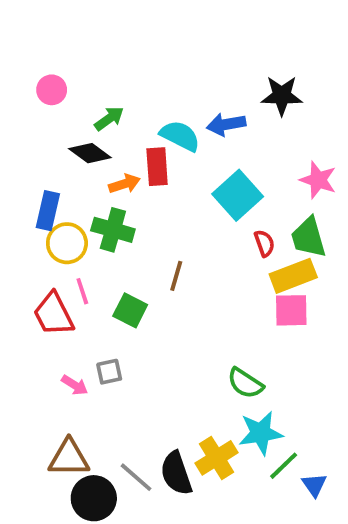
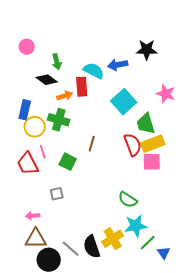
green arrow: (109, 119) -> (57, 62), turned 112
green trapezoid: (309, 237) -> (146, 124), moved
red semicircle: (264, 243) -> (133, 145), moved, size x1.6
pink arrow: (75, 385) -> (33, 216), moved, turned 144

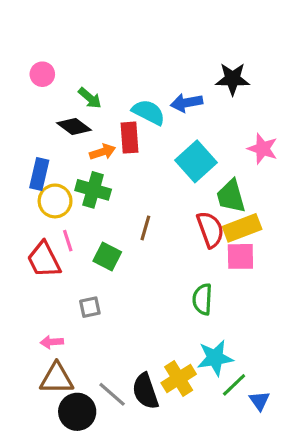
green arrow: (57, 62) -> (90, 98), turned -35
green semicircle: (128, 200) -> (202, 299), moved, turned 60

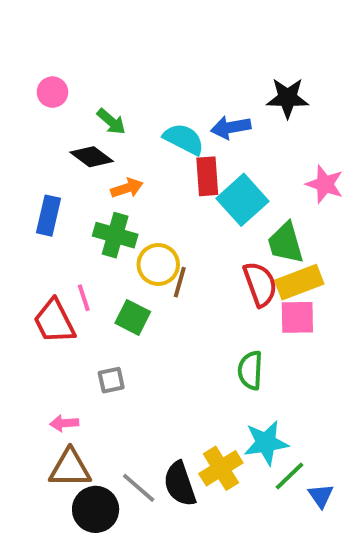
red rectangle: (130, 138) -> (207, 176), moved
yellow circle: (55, 201) -> (158, 264), moved

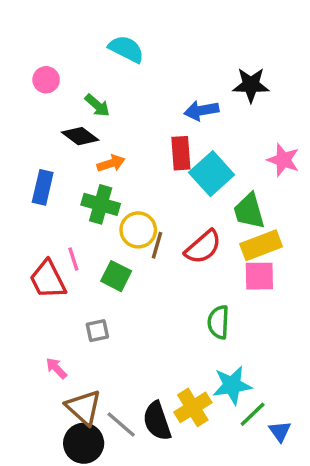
cyan semicircle: (184, 139) -> (126, 49), moved
red semicircle: (260, 284) -> (203, 247), moved, turned 69
pink arrow: (64, 423) -> (56, 368), turned 50
brown triangle: (70, 468) -> (84, 407), moved, turned 42

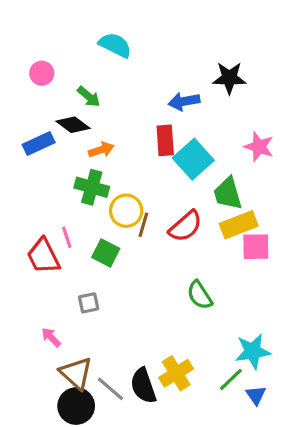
blue rectangle: (43, 187) -> (39, 144), moved, turned 52
pink square: (259, 276) -> (256, 247), moved
green semicircle: (218, 322) -> (200, 295), turned -36
cyan star: (232, 385) -> (253, 351), moved

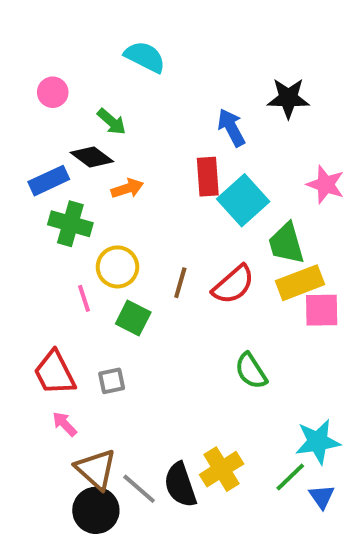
blue arrow: (184, 101) -> (231, 128), turned 72
green cross: (92, 187) -> (70, 224), moved
yellow circle: (126, 211) -> (117, 267), moved
red trapezoid: (43, 256) -> (55, 373), moved

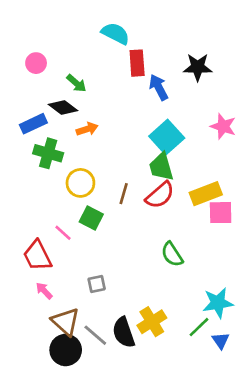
cyan semicircle: (145, 57) -> (115, 33), moved
red rectangle: (208, 177) -> (137, 63), moved
green trapezoid: (286, 243) -> (161, 167), moved
pink line: (84, 298) -> (63, 233), moved, turned -30
gray square: (112, 381) -> (97, 284), moved

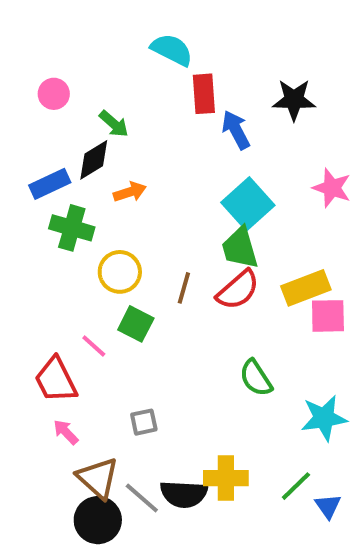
black diamond: (63, 107) -> (94, 160), turned -68
cyan star: (218, 303) -> (324, 418), moved
yellow cross: (152, 322) -> (226, 478), turned 32
black semicircle: (124, 332) -> (184, 494), turned -68

